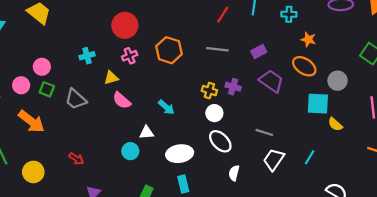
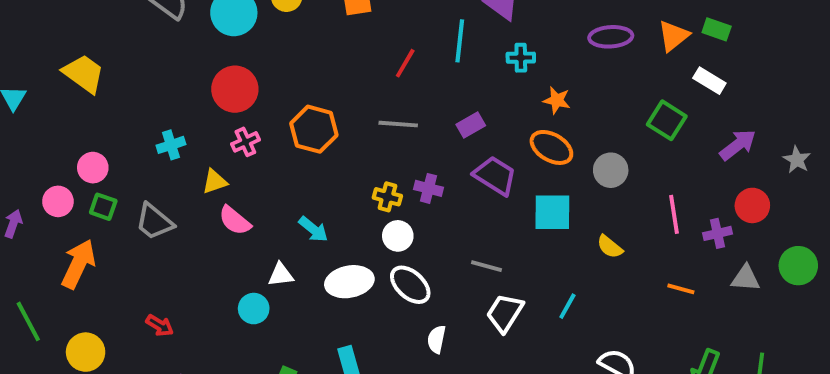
cyan square: (318, 104) -> (552, 212), moved
orange arrow: (31, 121) -> (78, 264), turned -100
white ellipse: (180, 154) -> (349, 282), moved

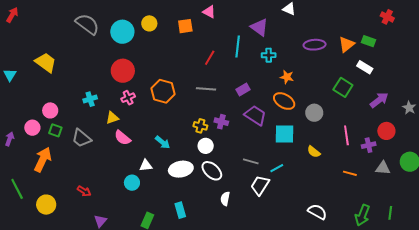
cyan line: (567, 306) -> (277, 168), moved, turned 32

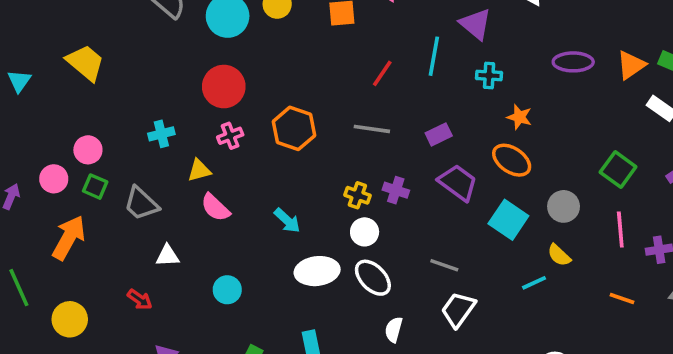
green square: (343, 87) -> (618, 170), moved
gray circle: (314, 113) -> (564, 206), moved
cyan square: (284, 134) -> (508, 220), turned 30
white triangle: (146, 165) -> (167, 256), moved
cyan line: (277, 168) -> (534, 283), moved

